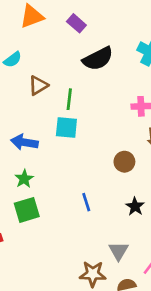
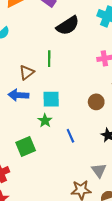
brown triangle: (38, 85) -> (27, 72), moved
cyan square: (66, 128) -> (51, 99), moved
green star: (24, 179) -> (45, 121), moved

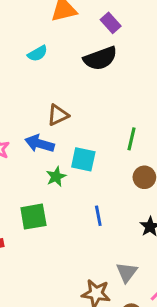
black semicircle: (68, 26) -> (100, 58), moved
green line: (49, 59) -> (132, 139), moved
green star: (45, 121) -> (56, 177), moved

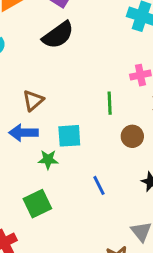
green star: (56, 177) -> (48, 160), turned -30

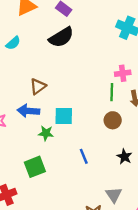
green line: (110, 103) -> (112, 92), moved

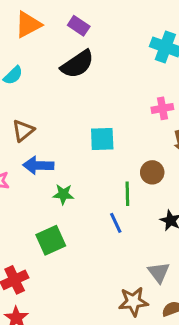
brown triangle: (38, 86) -> (23, 131), moved
green line: (112, 92) -> (127, 194), moved
cyan square: (64, 116) -> (102, 139), moved

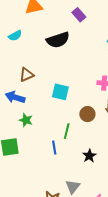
purple rectangle: (79, 26) -> (79, 15), moved
brown triangle: (23, 131) -> (27, 75), moved
brown circle: (152, 172) -> (87, 114), moved

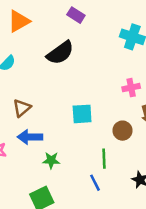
brown triangle: (27, 75) -> (22, 108), moved

